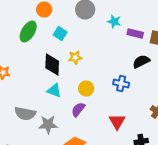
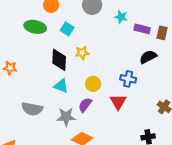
green ellipse: (28, 32) -> (35, 27), turned 70
red triangle: (117, 122) -> (118, 102), moved
gray star: (48, 124) -> (66, 117), moved

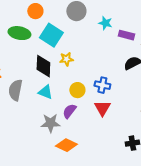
cyan square: (67, 29) -> (51, 35), size x1.6
blue cross: (128, 79) -> (102, 85), moved
gray semicircle: (32, 109) -> (15, 90), moved, turned 90

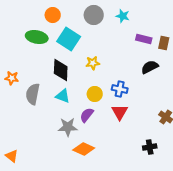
cyan star: (105, 23) -> (123, 16), moved
yellow star: (66, 59) -> (93, 63), moved

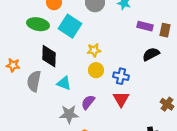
black diamond: (61, 70) -> (49, 56), moved
yellow circle: (95, 94) -> (96, 70), moved

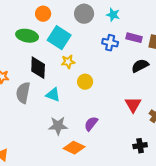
yellow star: (94, 50) -> (68, 62), moved
blue cross: (121, 76) -> (110, 43), moved
red triangle: (121, 99) -> (133, 105), moved
purple semicircle: (88, 102) -> (91, 124), moved

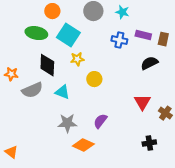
gray semicircle: (23, 93) -> (32, 90), turned -125

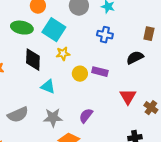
purple rectangle: (143, 35) -> (100, 72), moved
gray semicircle: (32, 90) -> (18, 115), moved

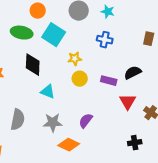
yellow star: (63, 54) -> (75, 59), moved
black semicircle: (135, 58) -> (133, 73), moved
purple rectangle: (100, 72) -> (109, 81), moved
gray semicircle: (18, 115) -> (18, 120), turned -55

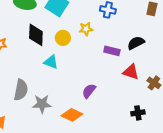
yellow star: (75, 59) -> (86, 29), moved
yellow circle: (80, 79) -> (63, 38), moved
red triangle: (128, 102) -> (131, 72), turned -42
gray star: (53, 123) -> (42, 104), moved

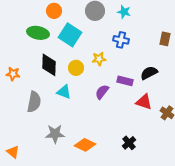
gray semicircle: (21, 90) -> (34, 102), moved
purple semicircle: (89, 91) -> (102, 92), moved
black cross: (138, 113) -> (129, 143), moved, turned -32

